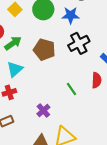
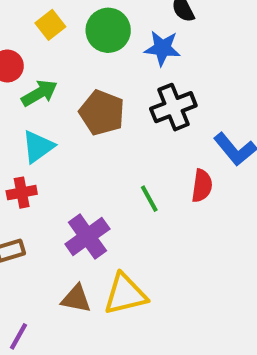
purple cross: (43, 111) -> (87, 236), size x1.5

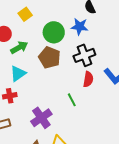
green circle: (108, 30) -> (54, 32), moved
red semicircle: (202, 186) -> (88, 79), moved

